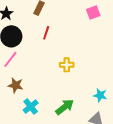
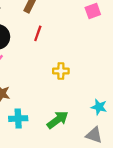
cyan cross: (31, 107) -> (18, 119), turned 35

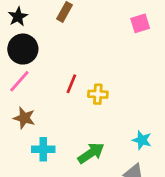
red line: (38, 33) -> (71, 84), moved

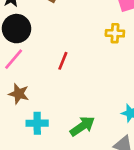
yellow cross: (98, 94) -> (115, 33), moved

